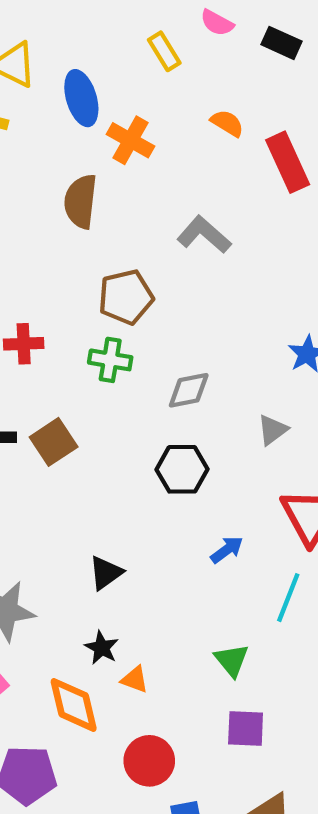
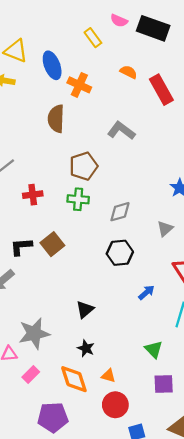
black rectangle: (282, 43) -> (153, 28), size x1.6
orange triangle: (135, 679) -> (108, 376), moved

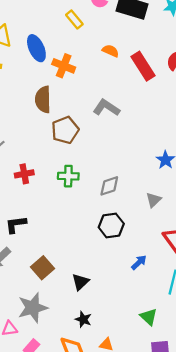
brown pentagon: (84, 166) -> (65, 130), moved
brown square: (52, 244) -> (43, 268), moved

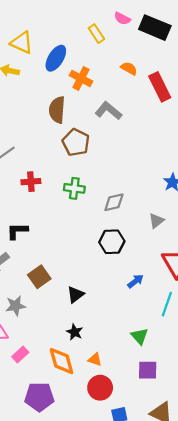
blue ellipse: (36, 48) -> (56, 58), turned 50
gray L-shape: (106, 108) -> (108, 111), moved
brown pentagon: (65, 130) -> (76, 142), turned -30
gray star: (33, 308) -> (16, 306), moved, size x0.7

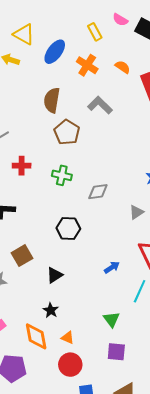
orange cross: (81, 78) -> (87, 65), moved
black hexagon: (112, 242) -> (68, 228), moved

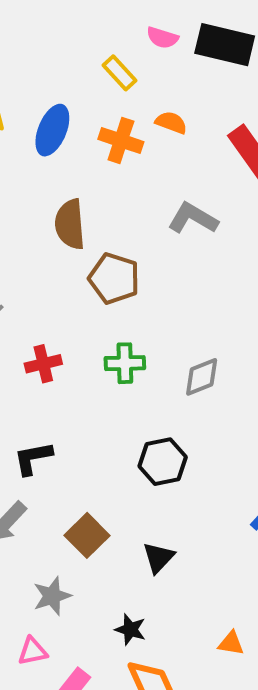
orange semicircle: (123, 67) -> (171, 123), moved
gray L-shape: (100, 105) -> (193, 218), moved
black star: (51, 310) -> (130, 629), moved
orange triangle: (68, 338) -> (231, 643), moved

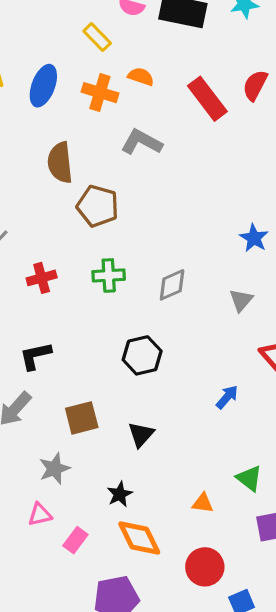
gray L-shape: (193, 218) -> (142, 142), moved
brown square: (87, 535) -> (82, 418), turned 32
black star: (130, 629) -> (120, 494), turned 30

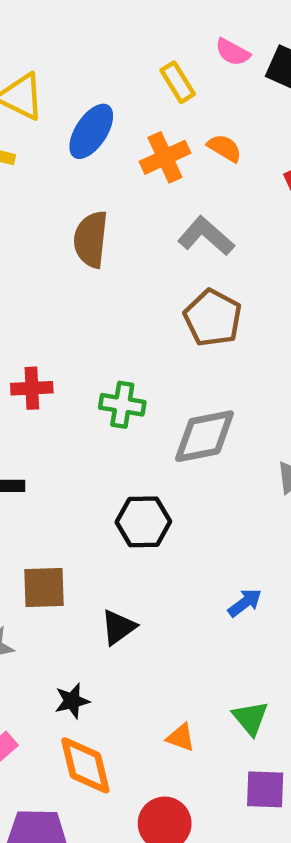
orange cross: (100, 93) -> (165, 157), turned 36
brown pentagon: (98, 206) -> (213, 318), moved
gray diamond: (172, 285) -> (204, 436), size x1.4

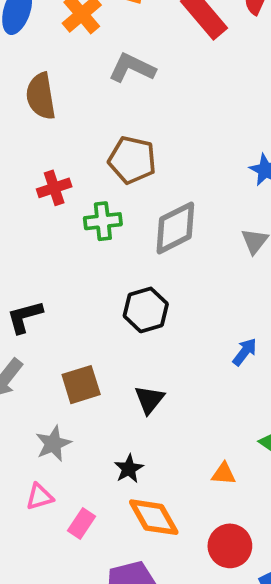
brown pentagon: (213, 318) -> (132, 160), moved
red cross: (32, 388) -> (54, 188), moved

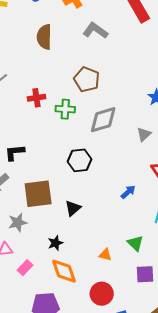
red cross: (54, 188) -> (36, 98), moved
brown square: (81, 385) -> (38, 194), size x1.4

